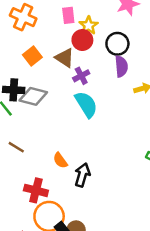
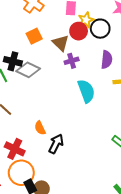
black circle: (117, 44) -> (100, 29), moved
cyan semicircle: (86, 104) -> (86, 91), moved

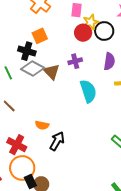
brown triangle: (61, 43) -> (51, 72), moved
black cross: (13, 61) -> (27, 51), moved
orange semicircle: (40, 128) -> (42, 125), turned -56

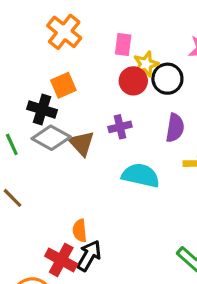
cyan semicircle: (88, 91) -> (141, 175), turned -60
orange semicircle: (42, 125) -> (80, 231), moved, turned 72
red cross: (17, 145) -> (61, 260), moved

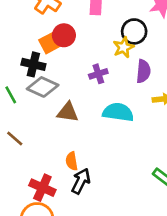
yellow star: (146, 64) -> (123, 47), moved
red circle: (133, 81) -> (64, 35), moved
brown triangle: (82, 143) -> (68, 112), moved, turned -35
red cross: (61, 260) -> (42, 188), moved

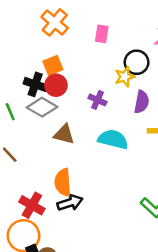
red circle: (64, 35) -> (56, 85), moved
purple cross: (98, 74) -> (97, 100), turned 36
orange semicircle: (72, 161) -> (63, 182), size x1.5
black arrow: (81, 181) -> (70, 203), turned 40

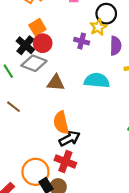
black cross: (35, 84) -> (25, 45), turned 30
purple cross: (97, 100) -> (82, 41), moved
red cross: (32, 205) -> (65, 162), moved

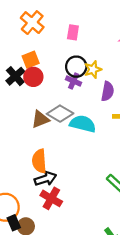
black circle: (106, 14) -> (76, 67), moved
gray diamond: (34, 63) -> (60, 114), moved
brown triangle: (56, 83) -> (40, 119), turned -36
red cross: (65, 162) -> (51, 198), moved

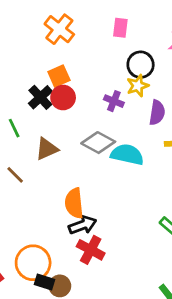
pink rectangle: (73, 32) -> (120, 28), moved
black circle: (76, 67) -> (141, 65), moved
brown triangle: (40, 119) -> (47, 149), moved
black rectangle: (14, 223) -> (44, 282), turned -48

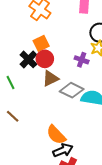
brown triangle: (47, 149) -> (50, 78), moved
orange semicircle: (74, 203) -> (56, 135), turned -35

